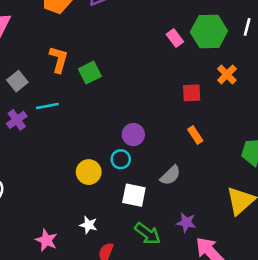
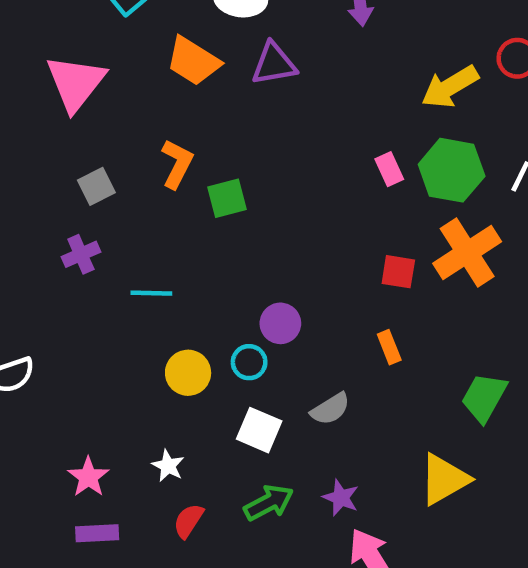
orange cross: (227, 75) -> (467, 253), size x1.8
cyan line: (47, 106) -> (151, 293), moved
green arrow: (148, 234) -> (269, 503), turned -76

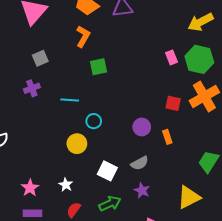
orange L-shape: (177, 164) -> (83, 36), moved
cyan line: (151, 293) -> (70, 100), moved
purple circle: (280, 323) -> (142, 127), moved
cyan circle: (249, 362) -> (94, 121), moved
purple star: (341, 498) -> (142, 190), moved

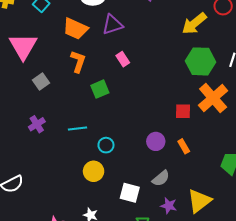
pink rectangle: (172, 57) -> (123, 59), moved
gray square: (40, 58) -> (41, 82), moved
yellow triangle: (189, 197) -> (199, 201), moved

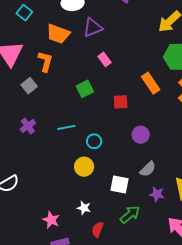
orange L-shape: (78, 61) -> (45, 61), moved
red square: (183, 111) -> (121, 102), moved
orange rectangle: (184, 146) -> (151, 83), moved, size x1.5

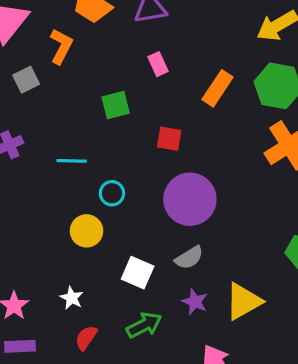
orange rectangle: (151, 83) -> (217, 88), moved, turned 55
purple circle: (141, 135) -> (190, 199), size x1.8

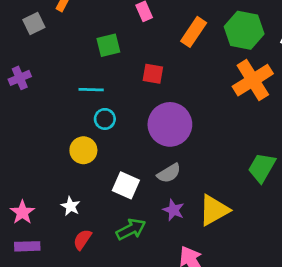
cyan line: (72, 161) -> (91, 90), moved

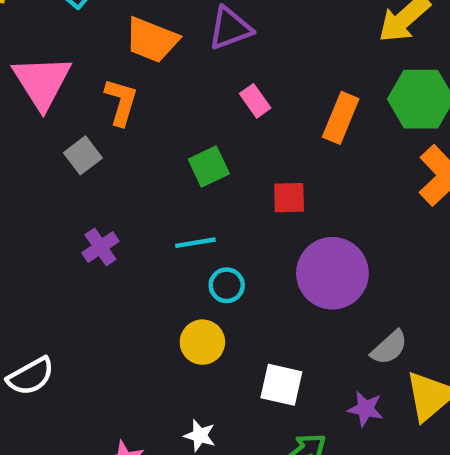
purple cross: (20, 78) -> (100, 247), moved
gray semicircle: (169, 173) -> (389, 347), moved

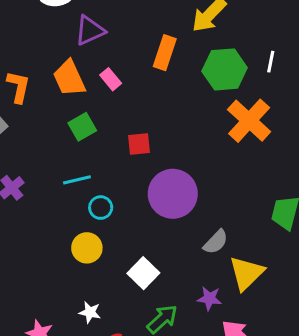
orange trapezoid: (152, 40) -> (69, 78), moved, turned 48
orange rectangle: (341, 118) -> (165, 53), moved
white square: (281, 385) -> (143, 273), turned 36
purple star: (365, 409) -> (209, 298), moved

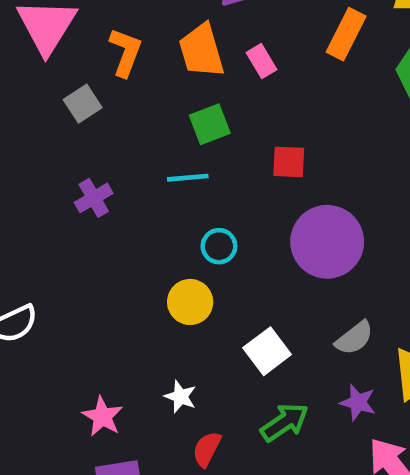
cyan line: (77, 180) -> (188, 178), moved
gray semicircle: (216, 242) -> (354, 338), moved

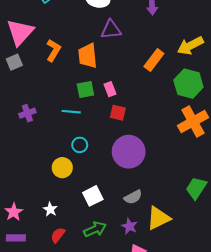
pink rectangle: (261, 61) -> (110, 89), moved
gray square: (83, 104) -> (14, 62), moved

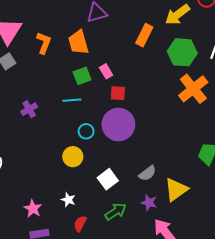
purple circle: (129, 152) -> (118, 125), moved

